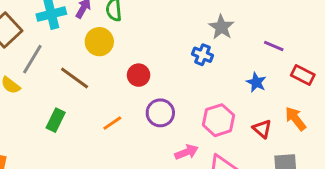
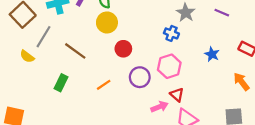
yellow circle: (99, 42) -> (107, 22), moved
purple line: (274, 46) -> (222, 13), moved
pink hexagon: (218, 120) -> (169, 66), moved
red triangle: (262, 129) -> (177, 95), moved

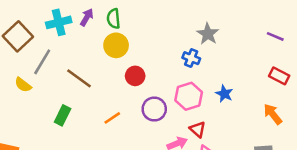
purple line: (222, 13) -> (275, 36), moved
blue star: (212, 54) -> (224, 94), moved

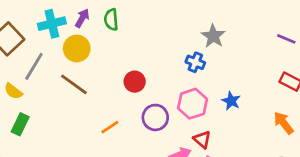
yellow circle: (116, 45) -> (77, 48), moved
green rectangle: (63, 115) -> (20, 124), moved

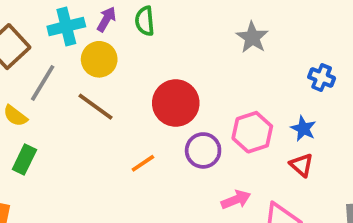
gray star: (213, 36) -> (252, 37), moved
blue cross: (195, 62) -> (322, 78), moved
red circle: (135, 82) -> (176, 103), size x1.6
red triangle: (202, 140) -> (302, 165), moved

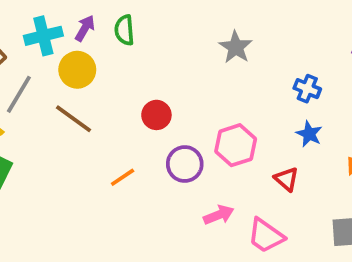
red circle: (176, 103) -> (156, 115), size x0.6
blue star: (303, 129) -> (309, 134), moved

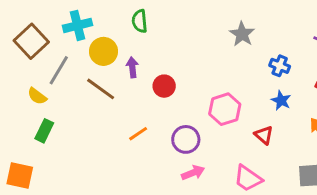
purple arrow: (85, 28) -> (132, 67), moved, turned -36
gray star: (236, 47) -> (242, 34), moved
purple circle: (185, 164) -> (186, 139), moved
pink arrow: (219, 215) -> (193, 173), moved

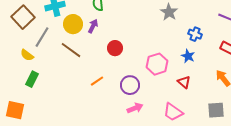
purple arrow: (132, 67) -> (93, 26), moved, turned 32
blue star: (281, 100) -> (188, 56), moved

